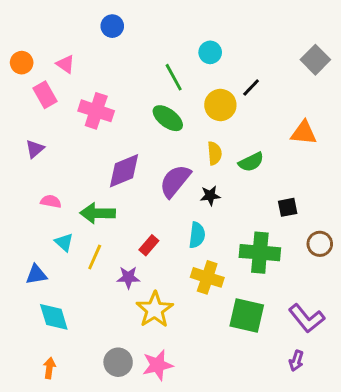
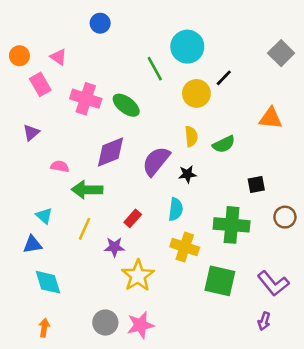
cyan circle: (210, 52) -> (187, 47), size x1.6
green ellipse: (168, 118) -> (126, 105), moved
pink semicircle: (51, 201) -> (60, 166), moved
cyan triangle: (64, 242) -> (44, 216), moved

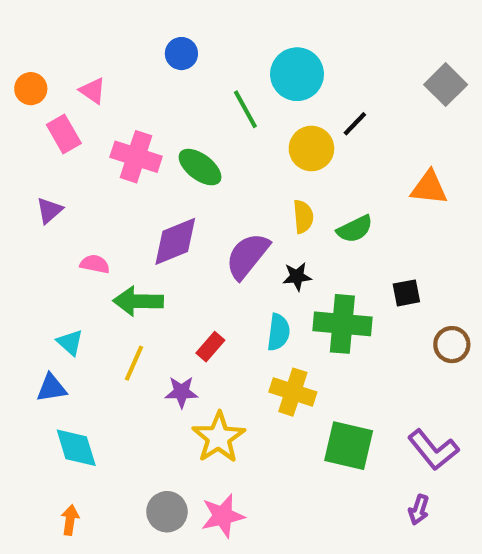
blue circle: (100, 23) -> (181, 54), moved
green cross: (232, 225) -> (342, 324), moved

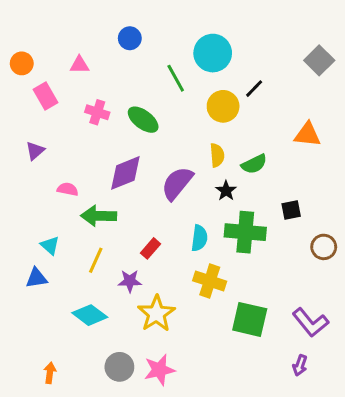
pink triangle: (93, 91) -> (79, 65), moved, turned -36
pink cross: (136, 157) -> (97, 112), size x0.7
black star: (297, 276) -> (226, 191), moved, turned -30
cyan diamond: (76, 448) -> (90, 315), moved, turned -36

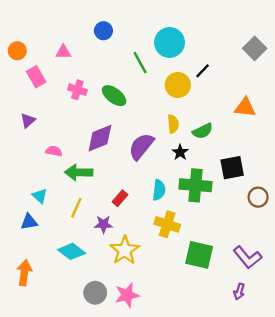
black square: (291, 210) -> (232, 168), size x1.5
orange arrow: (50, 373) -> (24, 273), moved, size x1.5

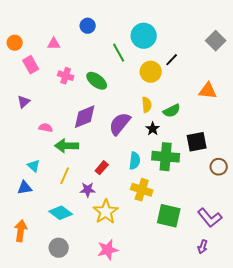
gray circle: (95, 293) -> (59, 248), moved

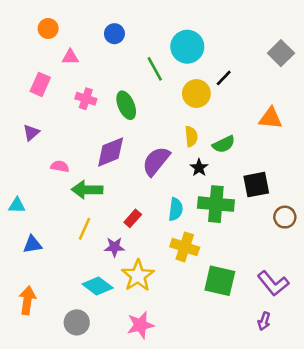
orange circle: (15, 43) -> (48, 28), moved
pink rectangle: (31, 65) -> (40, 84), turned 54
green ellipse: (97, 81) -> (126, 105), turned 30
cyan triangle: (34, 166) -> (17, 205), moved, turned -40
cyan diamond: (61, 213) -> (98, 286), moved

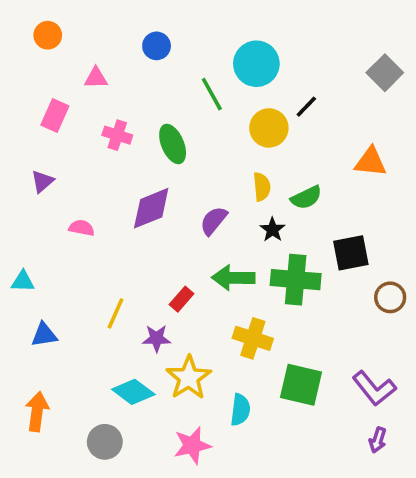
orange circle: (48, 28) -> (48, 35), moved
purple semicircle: (156, 161) -> (214, 221), size x0.7
green arrow: (87, 190) -> (233, 278), moved
cyan semicircle: (176, 209) -> (240, 410), moved
purple arrow: (264, 321) -> (378, 440), moved

